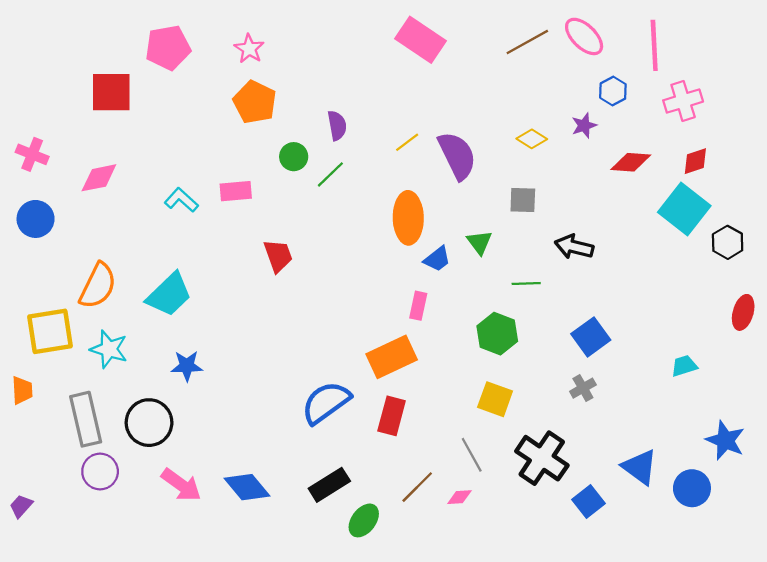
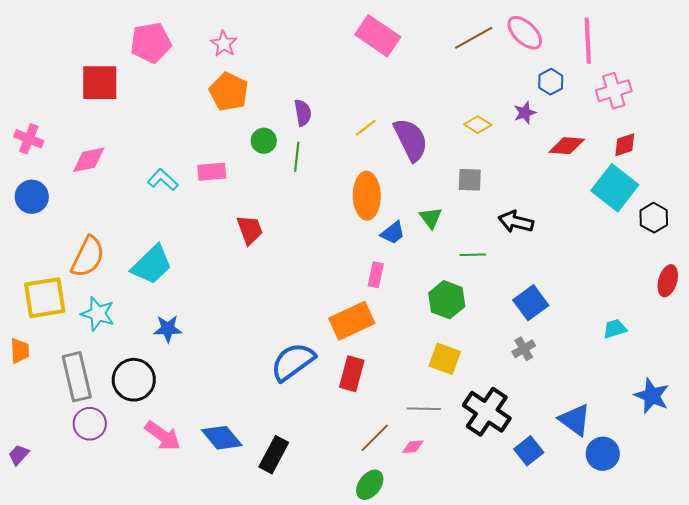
green line: (330, 174) -> (297, 157), turned -40
gray line: (472, 455) -> (424, 409), turned -60
black rectangle: (329, 485) -> (274, 455), moved, turned -30
blue circle: (692, 488) -> (603, 454), moved
green ellipse: (364, 520) -> (370, 485), moved

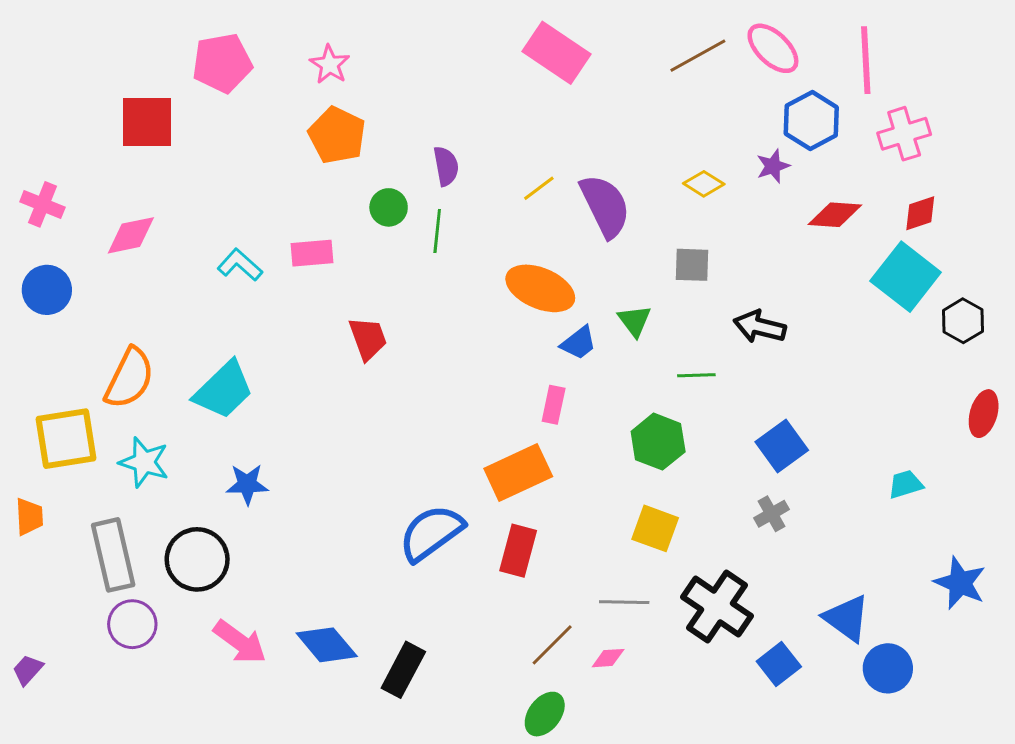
blue hexagon: (551, 82) -> (811, 120), size x1.5
orange ellipse: (367, 196) -> (540, 288), turned -66

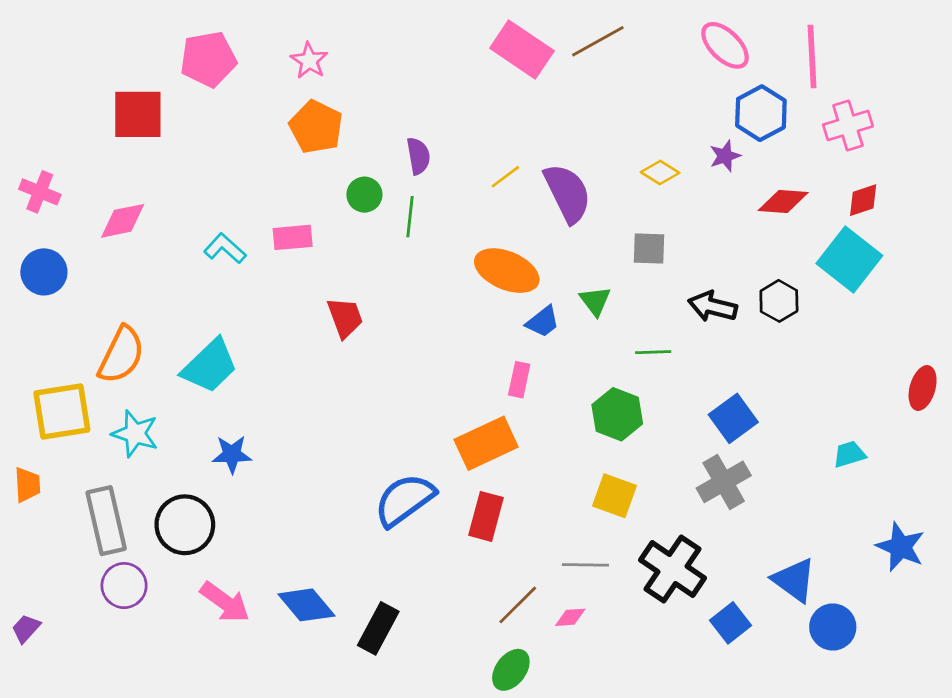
brown line: (698, 56) -> (598, 41), moved
black hexagon: (963, 321) -> (779, 301), moved
gray cross: (771, 514) -> (724, 482), size x1.6

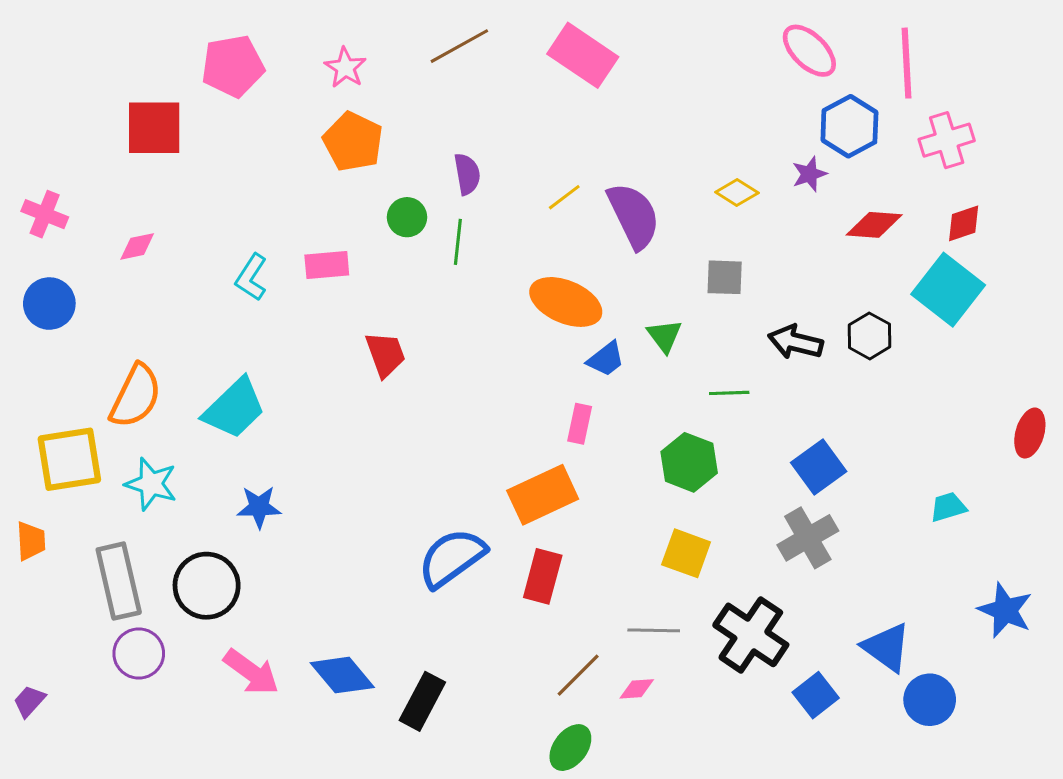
brown line: (598, 41) -> (459, 46), moved
pink diamond: (123, 221) -> (137, 246), size x0.7
cyan L-shape: (225, 248) -> (251, 277), turned -99

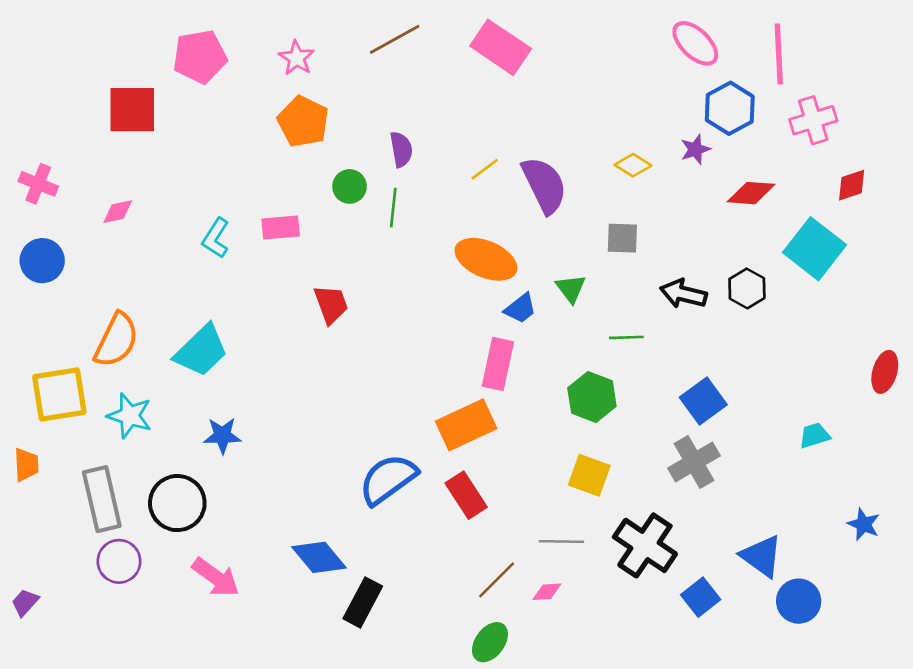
red diamond: (964, 223) -> (852, 185), moved
pink rectangle: (580, 424) -> (498, 364), size x1.5
red rectangle: (543, 576) -> (466, 495), turned -48
blue star: (1005, 610) -> (864, 524), size x0.7
blue diamond: (342, 675) -> (319, 557), moved

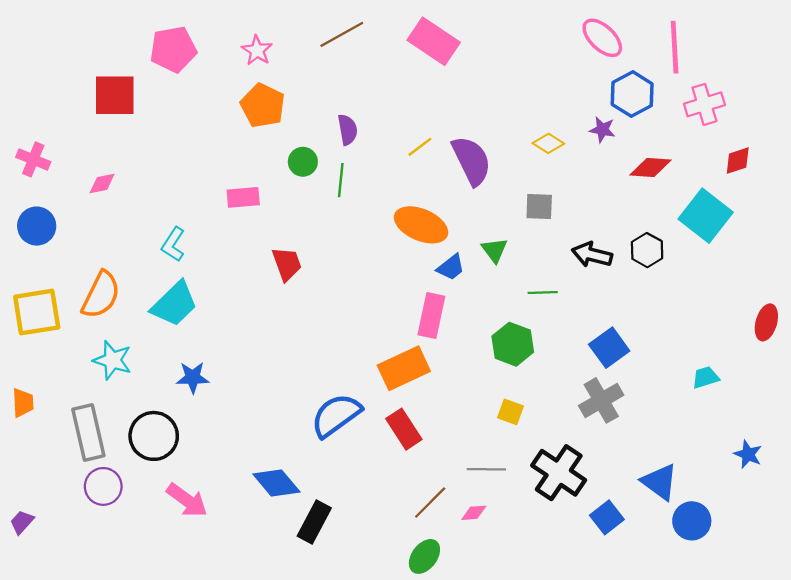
purple star: (695, 149) -> (602, 130), turned 30
cyan L-shape: (216, 238) -> (173, 244), moved
yellow square: (59, 394) -> (37, 312), moved
yellow square: (589, 475) -> (511, 412), size x0.7

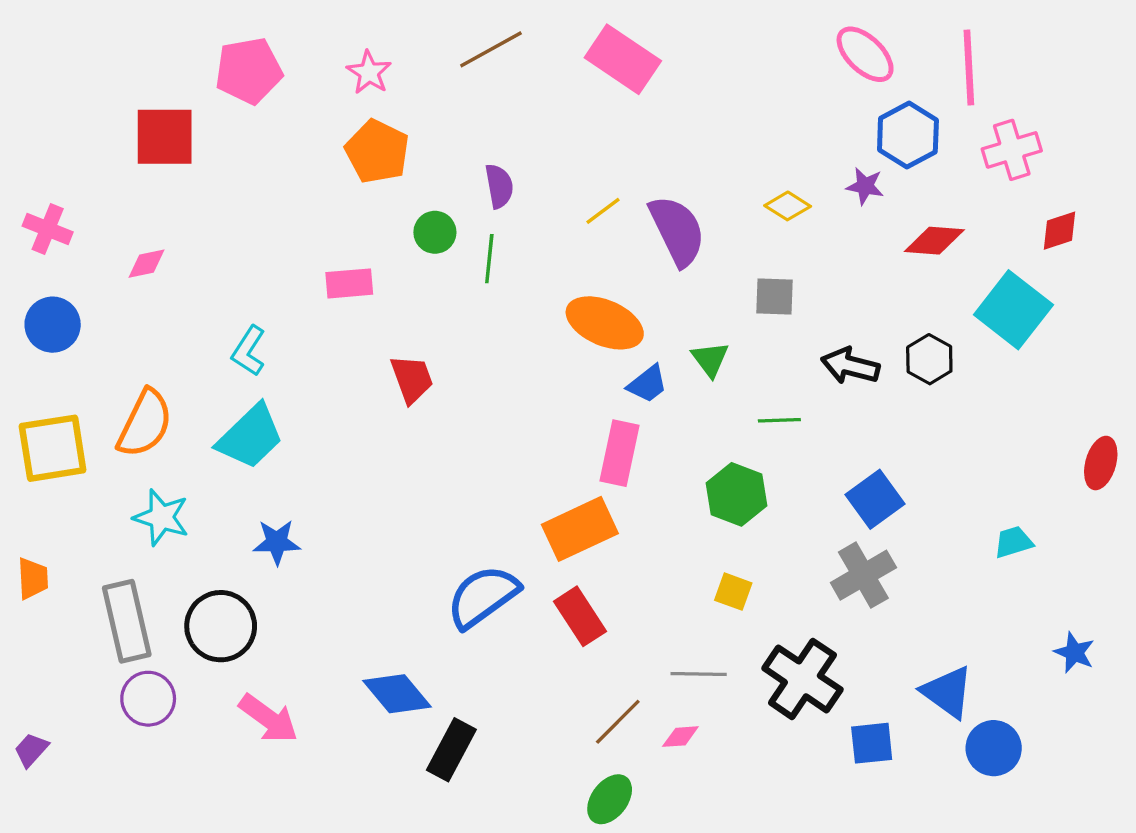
blue square: (607, 517) -> (872, 743), turned 32

